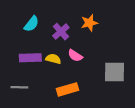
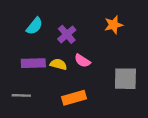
orange star: (89, 23) -> (114, 25), moved

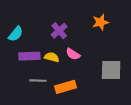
cyan semicircle: (34, 26) -> (16, 34), moved
gray line: (21, 95) -> (38, 81), moved

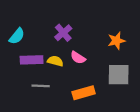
orange star: (100, 22) -> (116, 41), moved
orange rectangle: (66, 87) -> (84, 93), moved

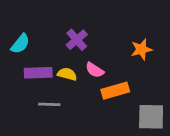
gray square: (119, 75) -> (151, 117), moved
orange rectangle: (84, 93) -> (115, 91), moved

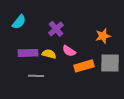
cyan semicircle: (20, 44) -> (19, 22), moved
gray square: (151, 117) -> (110, 63), moved

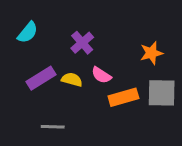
purple rectangle: (28, 53) -> (41, 78), turned -30
gray line: (36, 76) -> (53, 127), moved

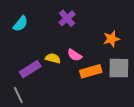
purple cross: (82, 43) -> (67, 18), moved
purple rectangle: (41, 78) -> (30, 69), moved
gray line: (53, 127) -> (18, 95), moved, turned 63

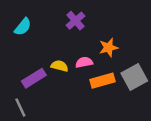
orange star: (111, 39) -> (109, 48), moved
pink semicircle: (75, 55) -> (84, 62), turned 136
gray square: (119, 68) -> (134, 77), turned -30

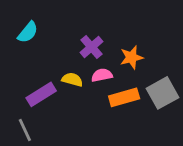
purple cross: (76, 21) -> (92, 47), moved

